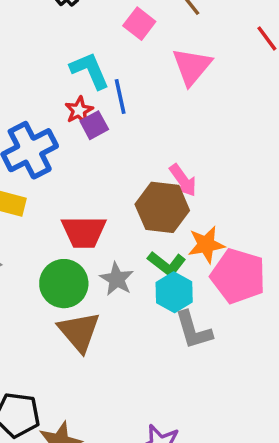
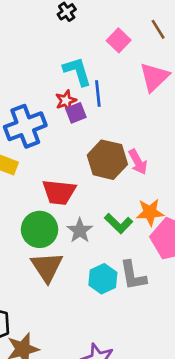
brown hexagon: (162, 207) -> (107, 160), moved
cyan hexagon: (174, 292) -> (103, 279), moved

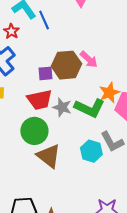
red star: (66, 100) -> (11, 31), moved
purple square: (76, 113) -> (46, 73), moved, turned 35
green L-shape: (119, 223) -> (90, 108), size x1.4
gray star: (80, 231) -> (62, 107), moved

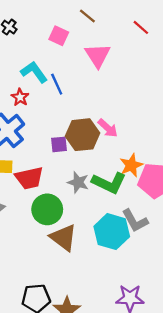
red trapezoid: (40, 100) -> (29, 178), moved
cyan hexagon: (91, 151) -> (112, 232), size x1.4

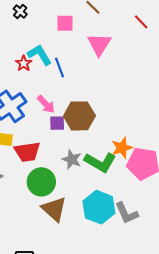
pink square: (59, 36) -> (65, 23), turned -30
red star: (20, 97) -> (24, 63), moved
pink arrow: (108, 128) -> (46, 104), moved
gray L-shape: (135, 221) -> (127, 213), moved

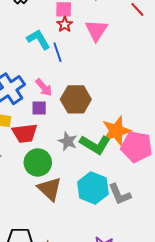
red star: (24, 63) -> (65, 24), moved
purple square: (57, 123) -> (39, 108), moved
orange star: (122, 148) -> (116, 131), size x1.4

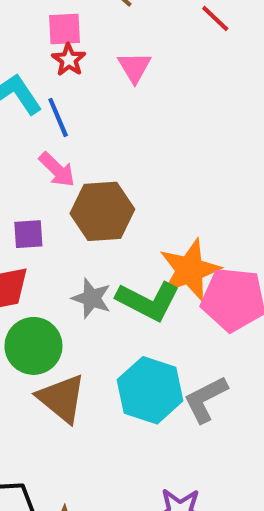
pink triangle: (96, 30) -> (134, 67), size x0.7
pink arrow: (44, 87) -> (57, 170), moved
gray L-shape: (120, 194) -> (206, 399), turned 90

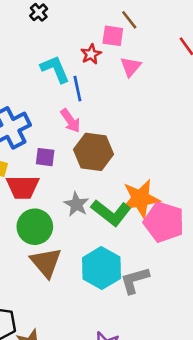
pink square: (65, 29) -> (113, 36), moved

